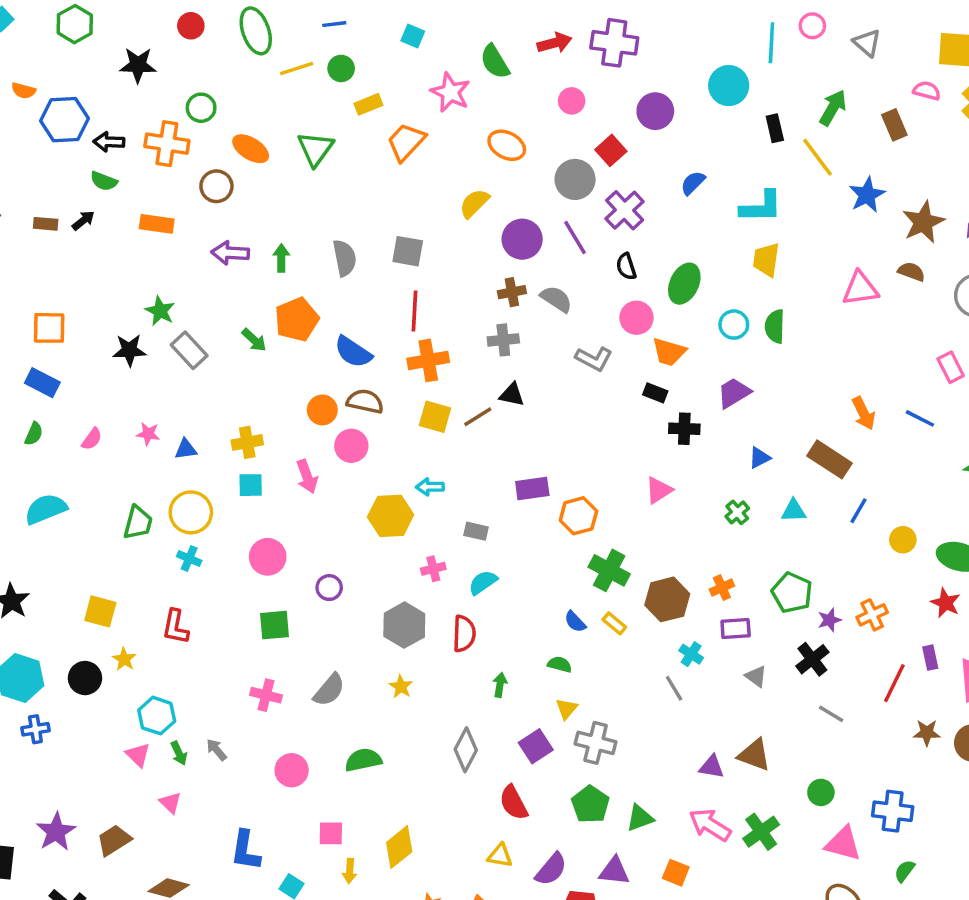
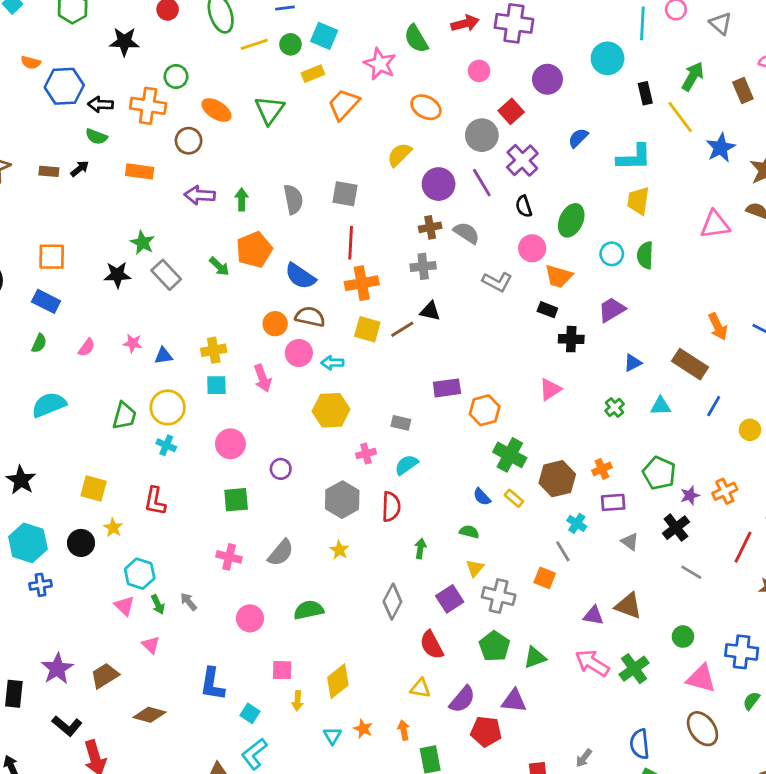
cyan square: (413, 36) -> (324, 36), moved, size x1.4
cyan arrow: (430, 487) -> (332, 363), moved
orange square: (676, 873) -> (545, 578), moved

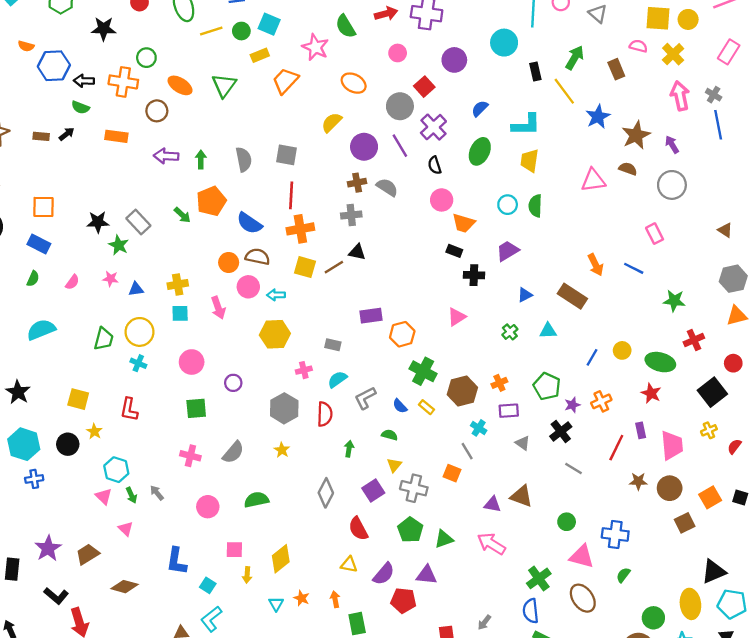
green ellipse: (571, 220) -> (480, 151), moved
green star: (142, 243) -> (119, 245), moved
gray L-shape: (497, 282) -> (365, 398), moved, turned 125
blue line: (714, 406) -> (592, 357), moved
green cross: (634, 669) -> (539, 578), moved

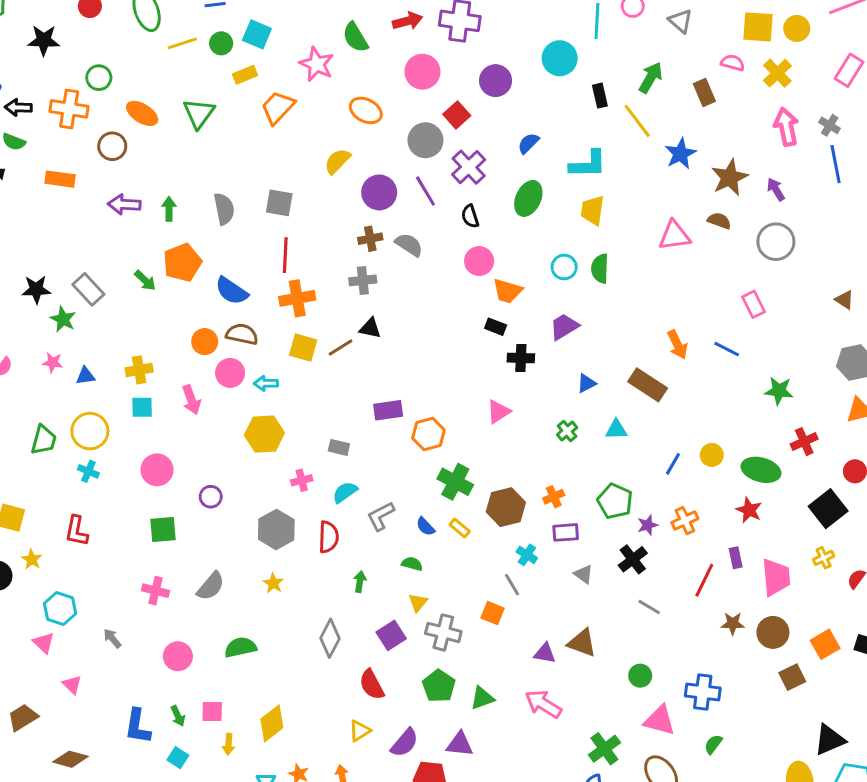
pink circle: (398, 53) -> (422, 72), size x1.5
green arrow: (131, 495) -> (178, 716), moved
yellow triangle: (349, 565) -> (360, 731), turned -42

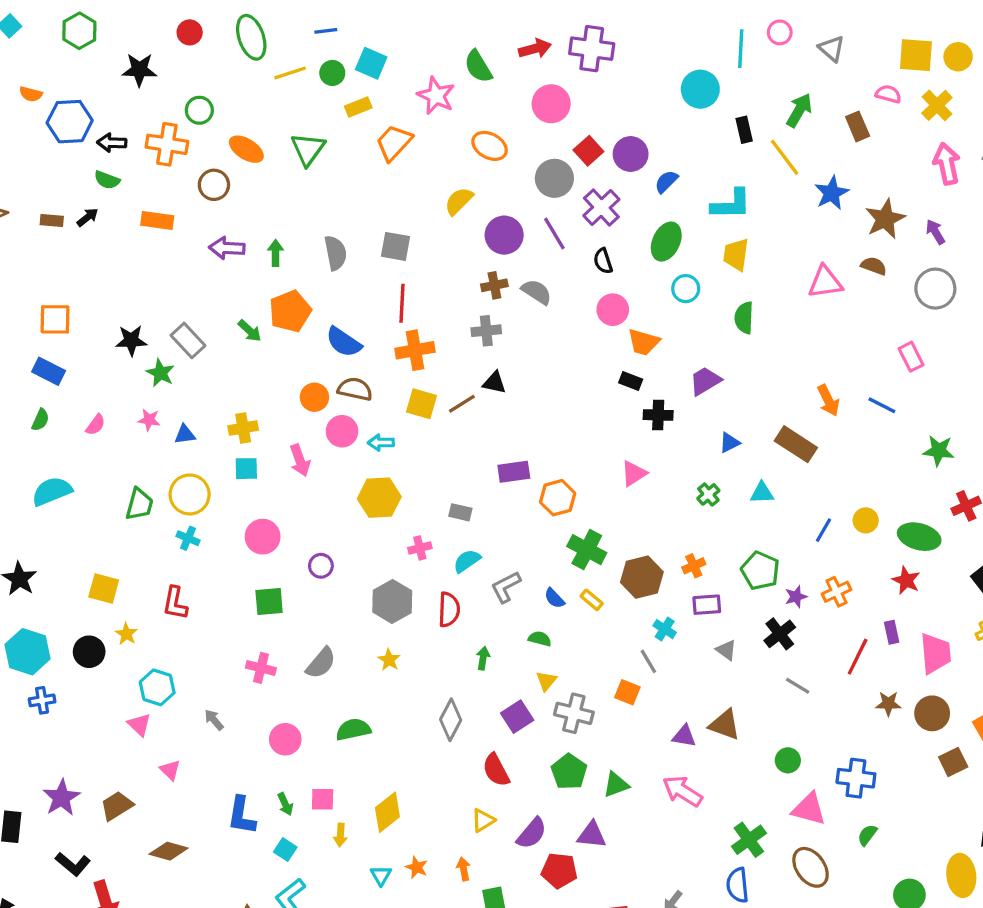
purple circle: (496, 81) -> (631, 154), moved
cyan circle: (564, 267) -> (686, 289), moved

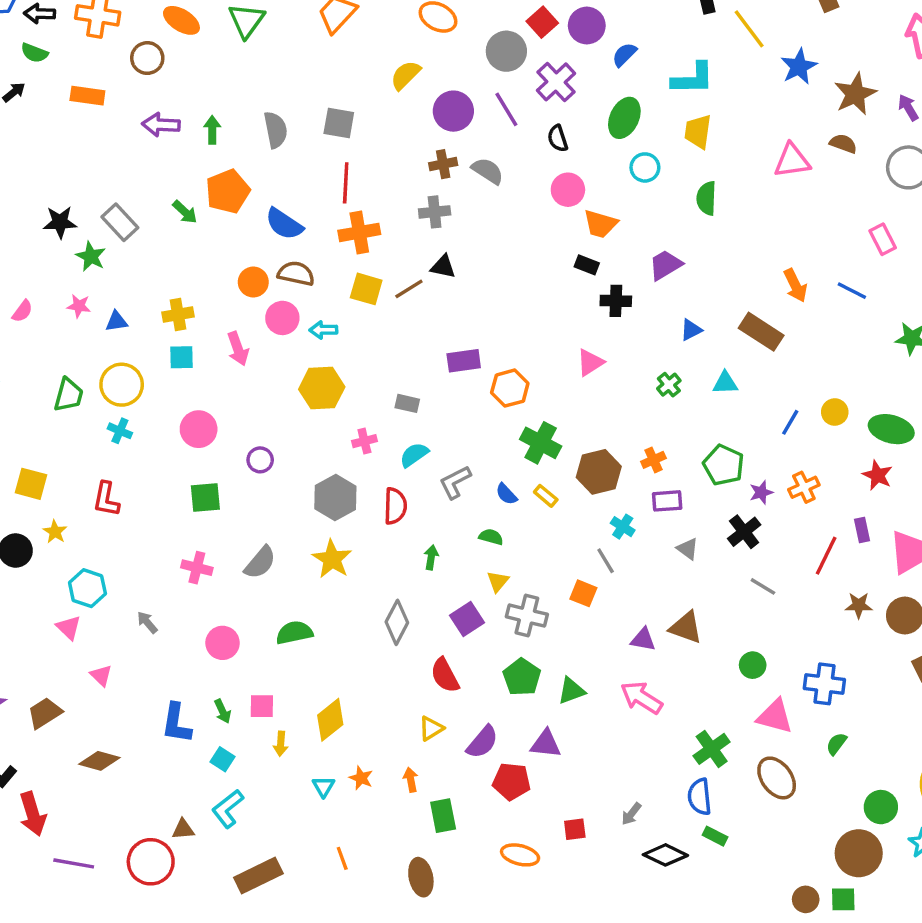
yellow star: (389, 660) -> (332, 559), size x1.6

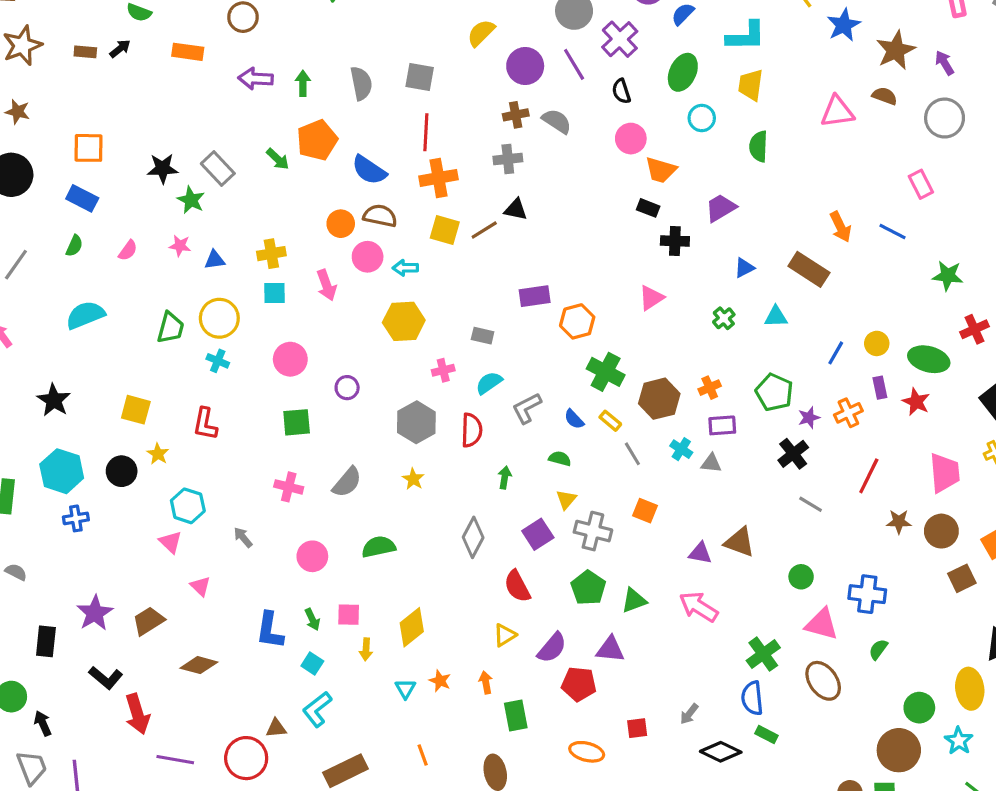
purple rectangle: (862, 530) -> (880, 388), moved
gray triangle: (688, 549) -> (711, 463), moved, turned -30
yellow star: (332, 559) -> (413, 479), size x0.6
gray line: (606, 561) -> (632, 454), moved

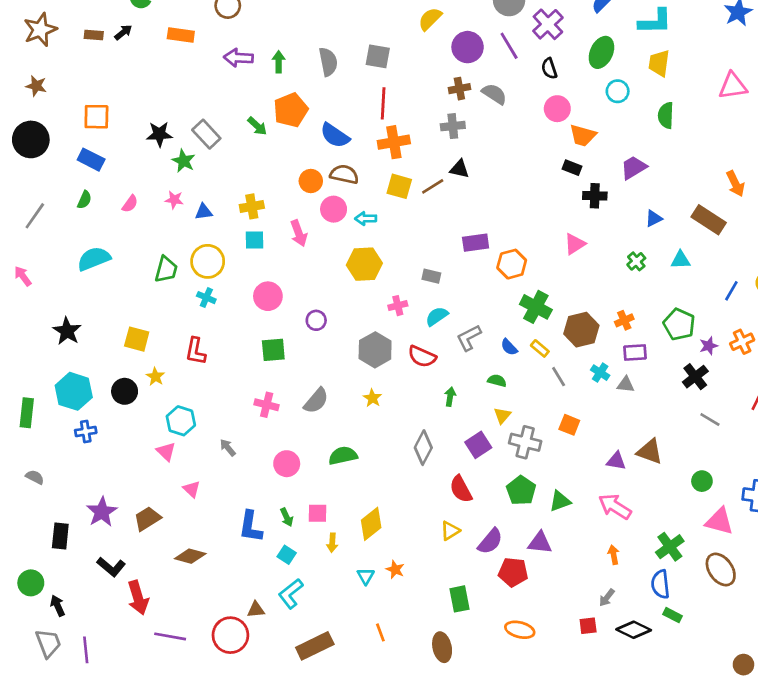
red semicircle: (472, 430) -> (422, 356), turned 112
orange arrow: (486, 682) -> (614, 555), moved
red square: (637, 728) -> (588, 626), moved

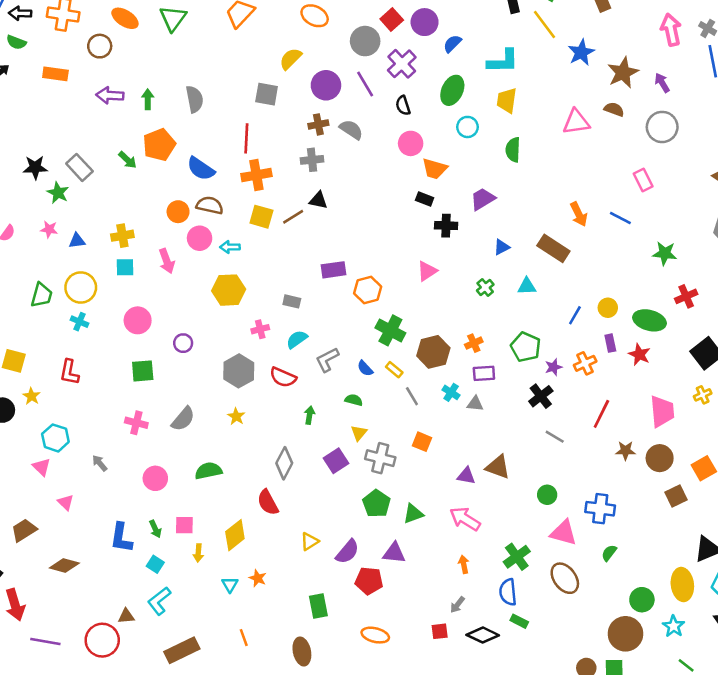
gray square: (378, 56) -> (267, 94), moved
red semicircle: (461, 489) -> (268, 502), moved

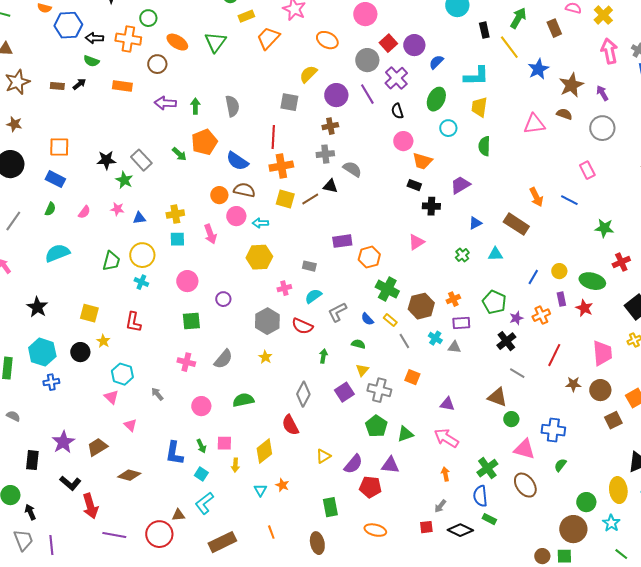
gray semicircle: (351, 130) -> (352, 169), moved
brown triangle: (498, 467) -> (497, 397), moved

